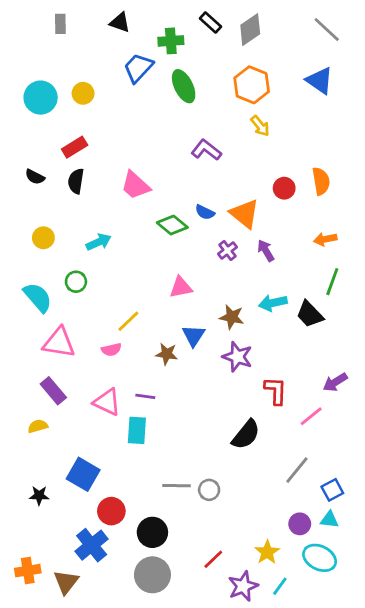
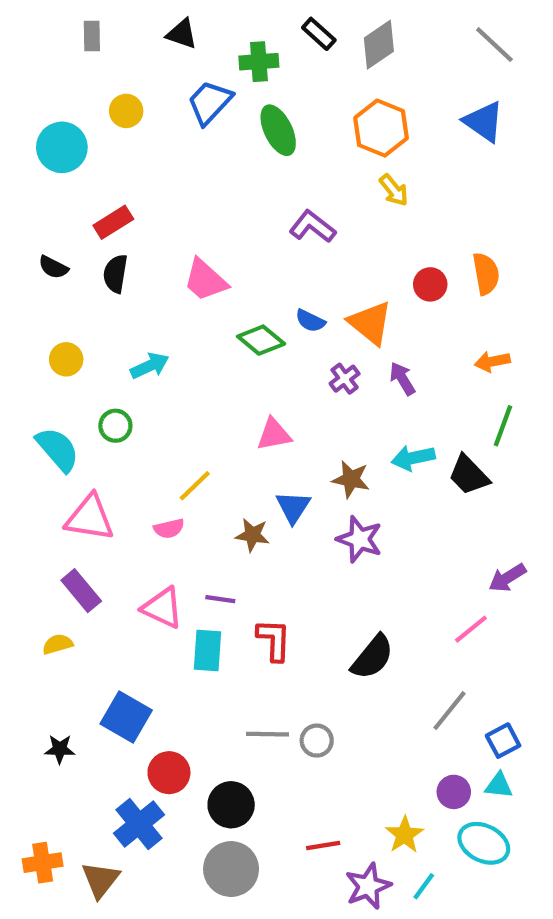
yellow circle: (83, 93) -> (126, 111), moved
red L-shape: (276, 391) -> (274, 640), moved
red line: (213, 559) -> (323, 845), turned 35

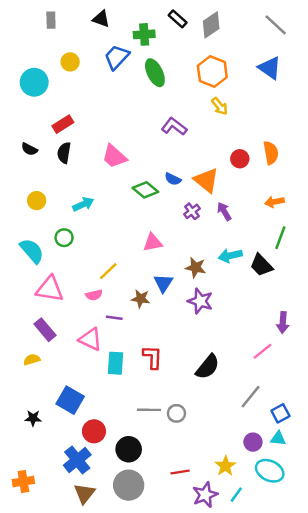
purple arrow: (507, 578) -> (283, 323), turned -54
purple line: (220, 599) -> (114, 318), moved
brown triangle: (100, 880) -> (84, 493), moved

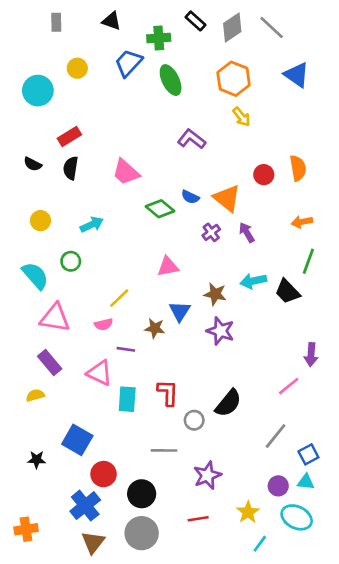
gray line: (276, 25) -> (272, 28), moved
gray circle: (176, 413) -> (194, 420), moved
purple star: (205, 495) -> (207, 475), moved

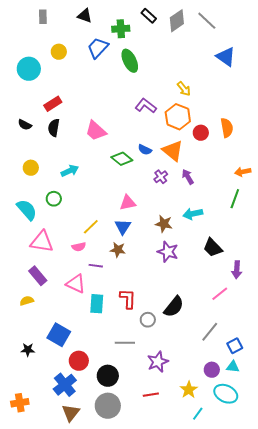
orange hexagon: (234, 79) -> (178, 117), moved
orange arrow: (302, 222) -> (243, 172), moved
black trapezoid: (287, 291) -> (213, 248), moved
blue triangle: (180, 311) -> (123, 227), moved

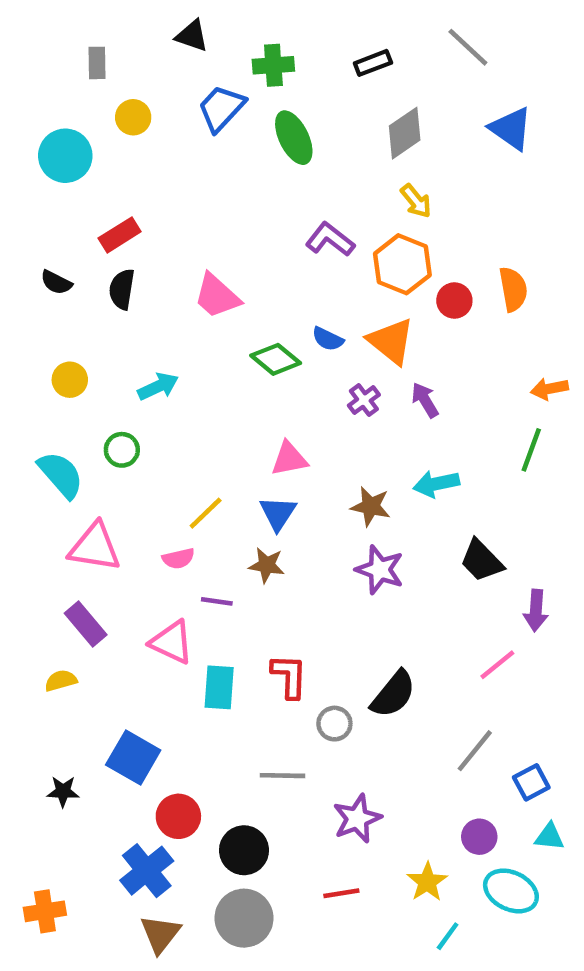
black rectangle: (149, 16) -> (373, 63), moved, turned -63
gray rectangle: (43, 17) -> (97, 63), moved
gray diamond: (177, 21) -> (405, 133), moved
cyan triangle: (233, 367) -> (549, 837), moved

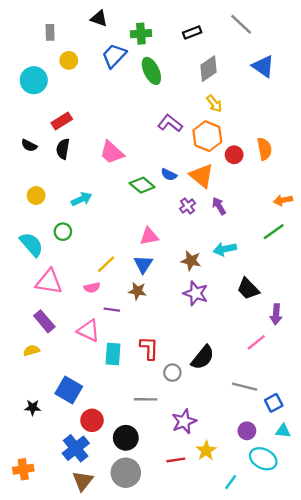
green line: (531, 450) -> (274, 232), turned 35
gray line: (475, 751) -> (245, 387), turned 65
yellow star: (427, 882) -> (206, 451), moved

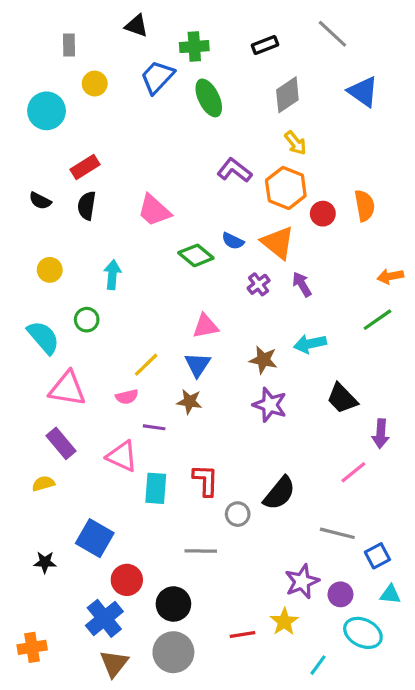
cyan arrow: (82, 199) -> (112, 275), turned -60
purple star: (184, 421) -> (302, 582), moved

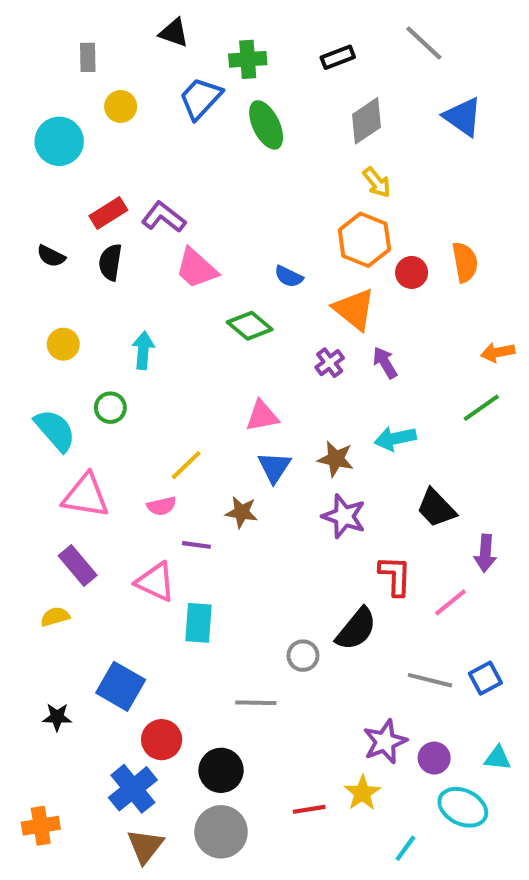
purple L-shape: (234, 170) -> (164, 217), moved
blue semicircle: (233, 241) -> (289, 277), moved
blue triangle: (198, 365) -> (274, 467), moved
red L-shape: (206, 480) -> (395, 576), moved
blue square: (377, 556) -> (485, 678), moved

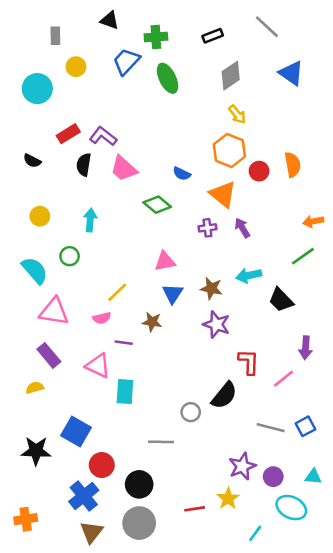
black semicircle: (110, 262) -> (84, 165), moved
purple cross: (330, 363) -> (207, 228), turned 30
black trapezoid: (436, 508) -> (281, 300), moved
black star: (57, 717) -> (36, 451), size x1.6

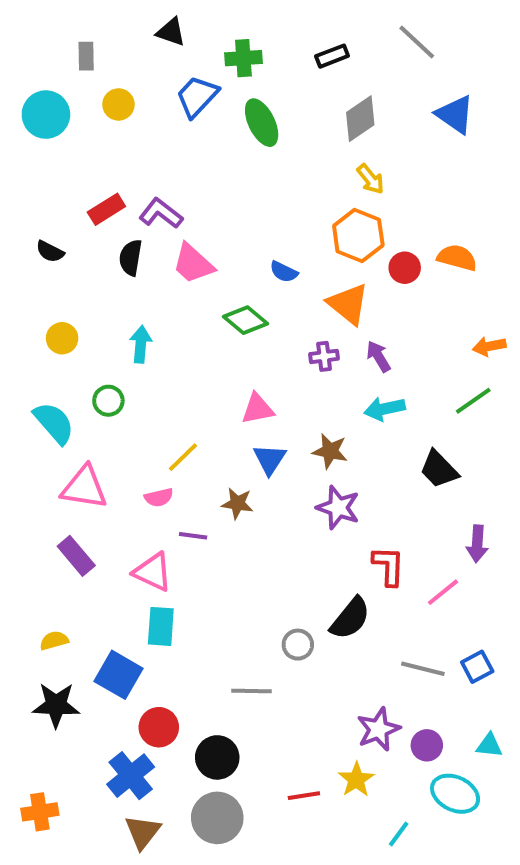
cyan circle: (37, 89) -> (46, 115), moved
orange semicircle: (293, 165) -> (457, 258), turned -65
cyan arrow: (249, 276) -> (385, 409), moved
yellow semicircle: (35, 388) -> (54, 641), moved
cyan rectangle: (125, 392) -> (161, 626), moved

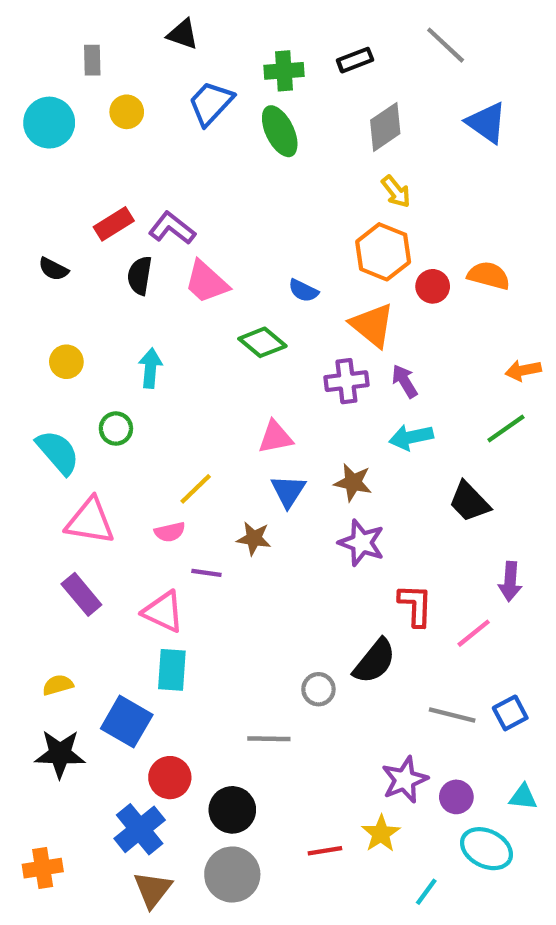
green cross: (243, 58) -> (284, 71), moved
purple cross: (324, 356) -> (346, 381), size x1.4

